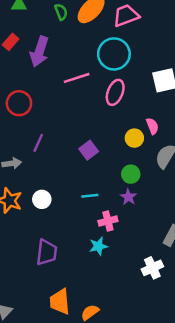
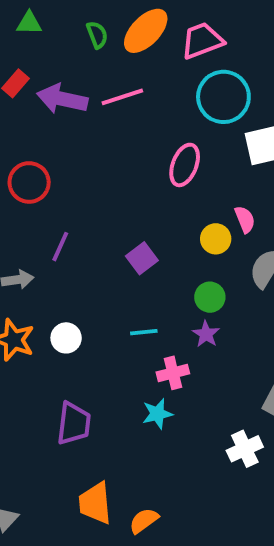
purple arrow: (39, 52) -> (62, 99), turned 84
cyan circle: (114, 54) -> (223, 97), moved
pink line: (77, 78) -> (122, 97), moved

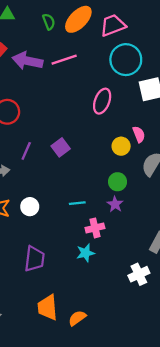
purple square: (142, 258) -> (61, 147), moved

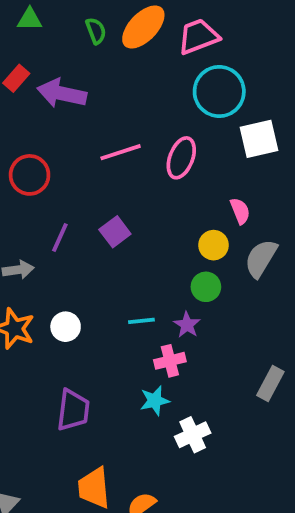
pink line: (64, 60) -> (121, 152), moved
yellow circle: (121, 146) -> (213, 245), moved
purple star: (115, 204) -> (187, 325), moved
white cross: (139, 274) -> (193, 435), moved

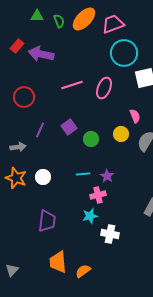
green triangle: (30, 19) -> (37, 16), moved
green circle: (206, 287) -> (91, 139), moved
white cross: (193, 435) -> (110, 234), turned 36

